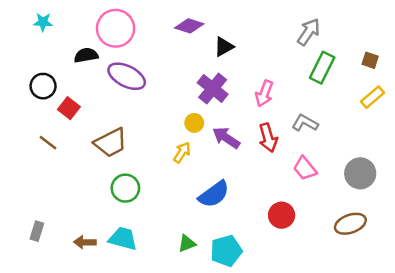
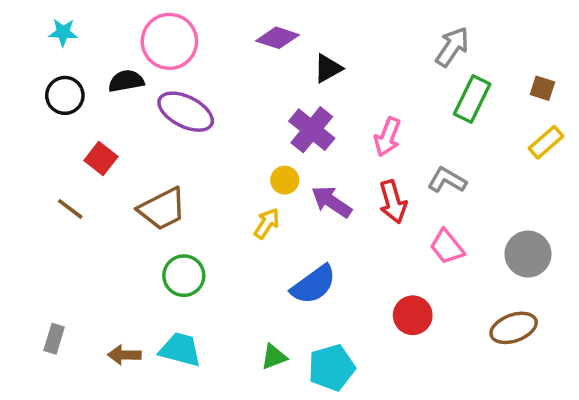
black circle: (43, 86) -> (65, 95), moved

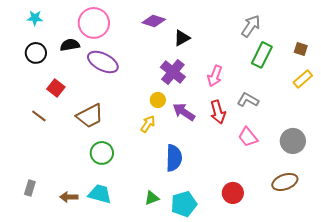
blue semicircle: (314, 285) -> (174, 158), turned -52
red circle: (413, 315) -> (233, 193), moved

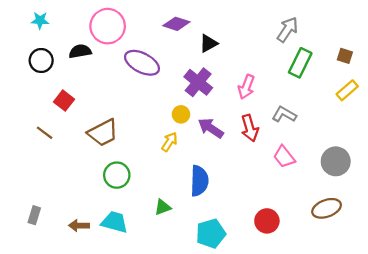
purple ellipse: (103, 62) -> (142, 63), moved
green triangle: (152, 198) -> (163, 207), moved

